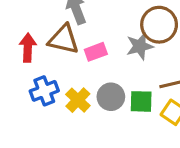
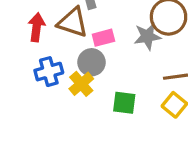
gray circle: (111, 97) -> (91, 62), moved
green square: (141, 101) -> (124, 103), moved

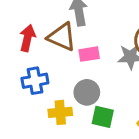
gray circle: (91, 62) -> (87, 92), moved
yellow cross: (81, 84) -> (60, 112), moved, turned 30

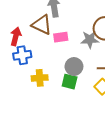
red arrow: (27, 38) -> (16, 36), moved
gray circle: (87, 92) -> (74, 67), moved

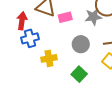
green square: (70, 82) -> (79, 74), moved, turned 35

